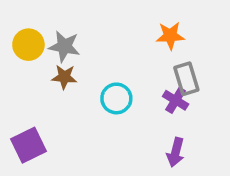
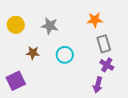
gray star: (64, 46) -> (50, 26), moved
brown star: (64, 77) -> (33, 53), moved
purple cross: (176, 100) -> (107, 65), moved

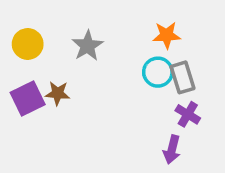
gray star: (50, 26) -> (87, 46), turned 30
cyan circle: (65, 55) -> (158, 72), moved
purple square: (16, 81) -> (28, 99), moved

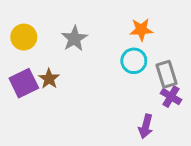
gray rectangle: (182, 77) -> (167, 74), moved
brown star: (58, 93) -> (49, 79), turned 30
purple cross: (188, 114) -> (171, 97), moved

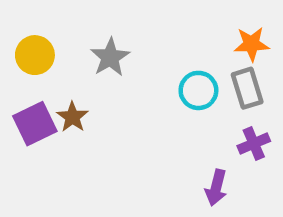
orange star: (141, 30) -> (252, 44), moved
gray rectangle: (167, 74) -> (247, 88), moved
purple cross: (171, 97) -> (254, 143), turned 36

